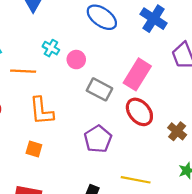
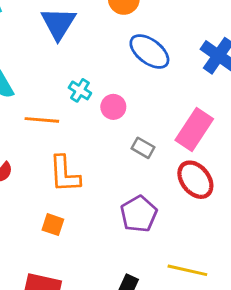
gray rectangle: (99, 89) -> (143, 148), size x0.7

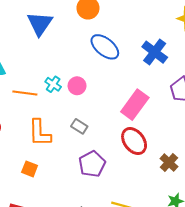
cyan cross: (80, 90) -> (53, 84), moved
gray rectangle: (143, 148) -> (79, 126), moved

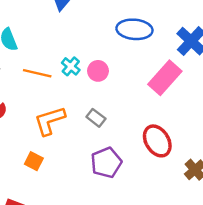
blue ellipse: (105, 47) -> (134, 29), turned -40
pink rectangle: (135, 105) -> (165, 78), moved
orange L-shape: (40, 133) -> (50, 121), turned 68

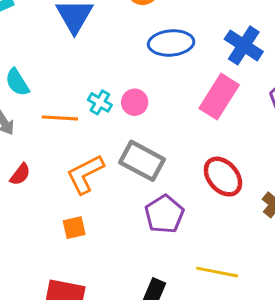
gray rectangle: (96, 118) -> (142, 161), size x1.8
orange square: (34, 161) -> (74, 228), turned -30

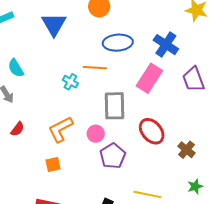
pink circle: (135, 102) -> (96, 134), moved
orange line: (60, 118) -> (95, 68), moved
gray rectangle: (142, 161) -> (115, 106), moved, turned 60

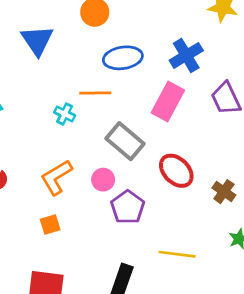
blue cross: (166, 45) -> (186, 55), turned 30
gray rectangle: (115, 106) -> (125, 141), turned -44

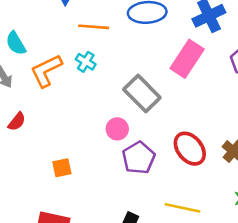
orange line: (95, 93) -> (94, 27), moved
red ellipse: (176, 171) -> (190, 149), moved
orange L-shape: (56, 177) -> (46, 71), moved

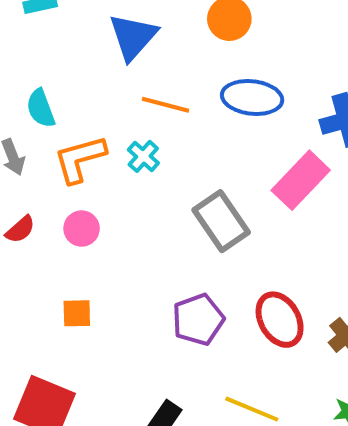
pink circle: (117, 129) -> (82, 229), moved

